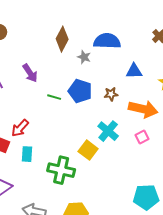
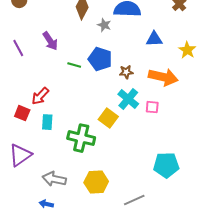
brown star: (111, 94) -> (126, 72), moved
pink square: (142, 137) -> (152, 107), moved, turned 32

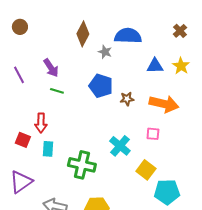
yellow star: (187, 50) -> (181, 66), moved
green line: (74, 65) -> (57, 91), moved
red arrow: (40, 96) -> (41, 123), turned -42
cyan cross: (128, 99) -> (120, 146), moved
yellow square: (108, 118) -> (146, 170), moved

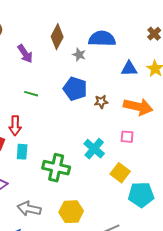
purple arrow: (51, 68) -> (25, 54), moved

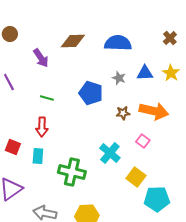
brown diamond: (57, 37) -> (73, 41), turned 60
gray star: (79, 55) -> (119, 78), moved
brown star: (101, 102) -> (123, 113), moved
red arrow: (15, 126) -> (42, 127), moved
pink square: (127, 137) -> (143, 141), turned 32

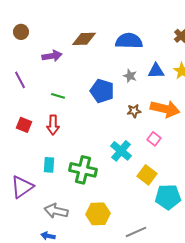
purple arrow: (41, 58) -> (52, 56), turned -66
red square: (13, 147) -> (24, 125), moved
cyan rectangle: (38, 156) -> (49, 165), moved

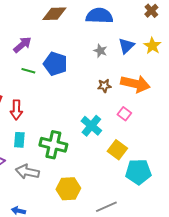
purple arrow: (52, 56) -> (22, 45), moved, turned -30
blue triangle: (156, 71) -> (126, 46), turned -42
blue pentagon: (102, 91) -> (55, 64), moved
red arrow: (53, 125) -> (16, 110), moved
gray arrow: (56, 211) -> (27, 172), moved

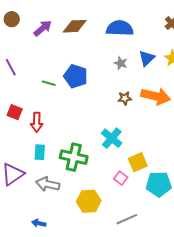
purple arrow: (22, 45) -> (43, 28), moved
pink square: (124, 114) -> (121, 178), moved
yellow square: (117, 150) -> (138, 162), turned 30

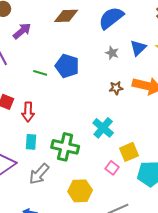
purple arrow: (43, 28) -> (22, 31), moved
blue semicircle: (120, 28) -> (111, 18), turned -40
gray arrow: (48, 184) -> (39, 174), turned -60

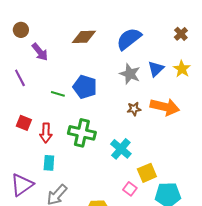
purple arrow: (22, 31) -> (40, 52), turned 90
gray star: (112, 53) -> (130, 74), size x1.5
green cross: (65, 147) -> (82, 133), moved

